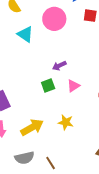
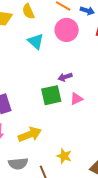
green square: (48, 86) -> (51, 95), size x1.5
yellow star: (66, 122) -> (64, 156), moved

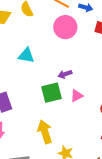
cyan triangle: (36, 41) -> (26, 55), moved, turned -30
yellow arrow: (30, 134) -> (45, 132), moved, turned -85

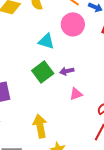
cyan triangle: (26, 55) -> (46, 41), moved
green square: (52, 93) -> (43, 72), moved, turned -30

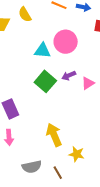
pink circle: (73, 24) -> (66, 42), moved
pink triangle: (76, 94) -> (88, 83), moved

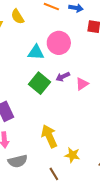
gray semicircle: (32, 167) -> (18, 161), moved

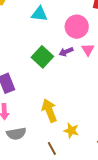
pink circle: (59, 43) -> (77, 27), moved
cyan triangle: (36, 52) -> (39, 14), moved
pink triangle: (82, 84) -> (88, 50), moved, turned -32

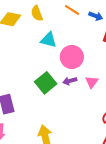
pink circle: (77, 27) -> (72, 57), moved

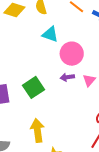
green square: (46, 83) -> (33, 87), moved

